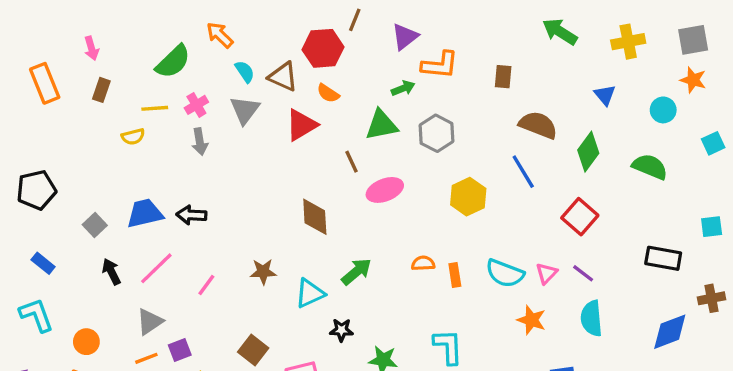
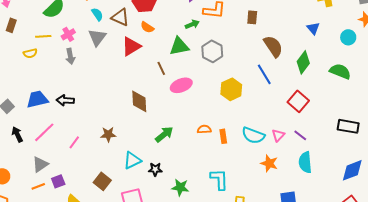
brown semicircle: (538, 125) -> (273, 46), turned 35
cyan triangle: (310, 293) -> (132, 160), moved

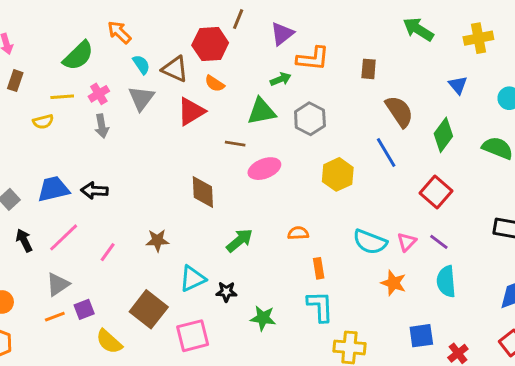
brown line: (161, 68) -> (235, 144), turned -56
orange rectangle: (223, 136) -> (319, 268), moved
brown square: (102, 181) -> (149, 309), size x1.4

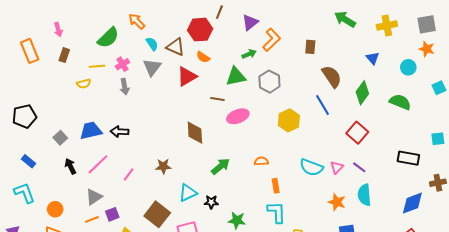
orange L-shape: (313, 59) -> (272, 40), turned -50
orange star: (393, 283) -> (337, 202), moved

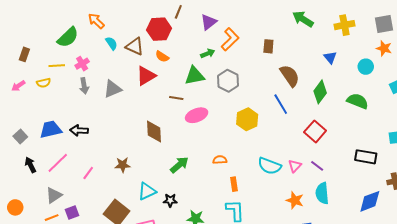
pink arrow: (58, 30) -> (18, 86), moved, turned 72
gray triangle: (152, 67) -> (112, 89), moved, turned 30

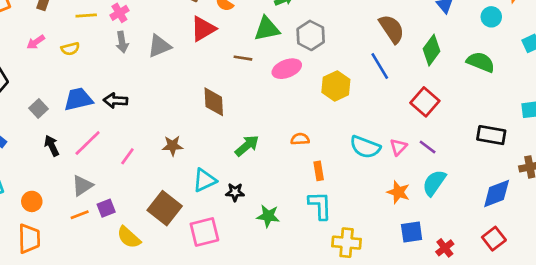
yellow semicircle: (44, 83) -> (70, 49), moved
pink ellipse: (197, 115) -> (287, 69), moved
cyan semicircle: (322, 193) -> (434, 183), turned 40

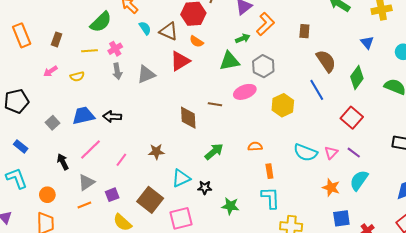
brown line: (243, 58) -> (215, 104), moved
black arrow: (52, 146) -> (63, 162), moved
purple square: (106, 208) -> (112, 195), moved

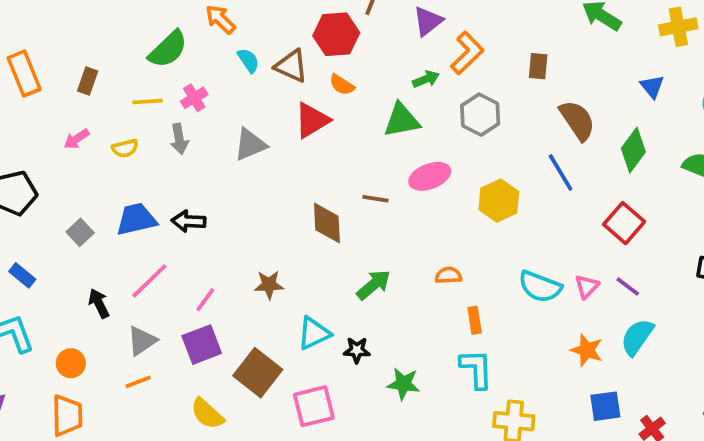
gray hexagon: (263, 66) -> (480, 115), moved
gray arrow: (117, 71) -> (179, 139), moved
purple square: (112, 195) -> (202, 345), moved, size x1.5

